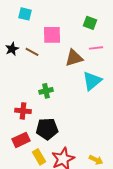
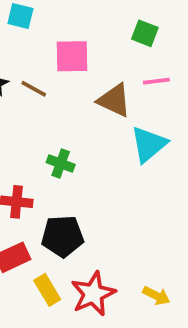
brown triangle: (74, 58) -> (114, 100), turned 42
green cross: (46, 91) -> (61, 163), turned 32

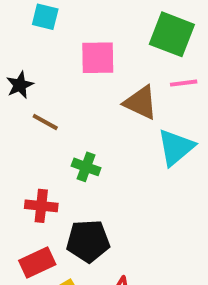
green square: (145, 33) -> (172, 34), size x1.6
brown line: (34, 89) -> (45, 122), moved

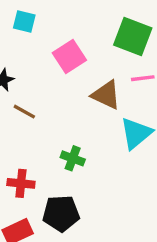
pink square: (98, 58) -> (69, 57), turned -32
green cross: (86, 167) -> (73, 158), moved

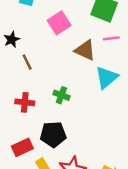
brown line: (24, 112) -> (27, 62), turned 35
red cross: (21, 183) -> (25, 102), moved

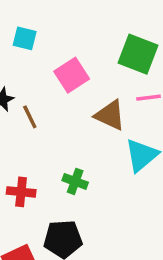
brown line: (27, 62) -> (30, 117), moved

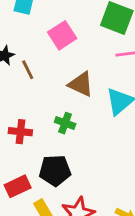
brown triangle: (110, 115) -> (81, 84), moved

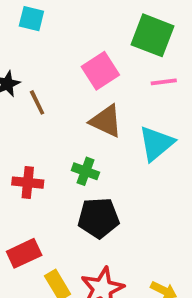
pink square: (62, 35) -> (100, 71), moved
black pentagon: (55, 170) -> (99, 218), moved

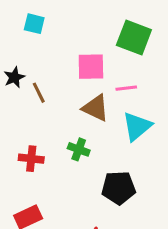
pink square: (100, 71) -> (91, 67), turned 32
pink line: (164, 82) -> (126, 88), moved
black pentagon: (99, 218) -> (119, 188), moved

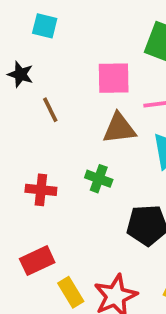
black star: (14, 77) -> (20, 74), moved, turned -30
brown triangle: (96, 108) -> (119, 128), turned -32

